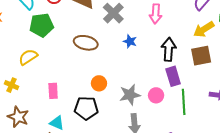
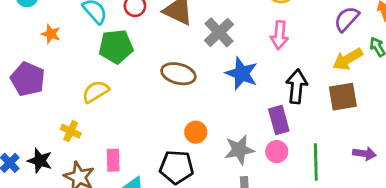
blue star: (130, 41) -> (242, 73), size x1.6
purple rectangle: (173, 76) -> (279, 120), moved
pink rectangle: (53, 91) -> (113, 160), moved

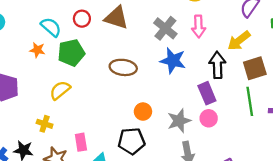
gray cross: (219, 32) -> (165, 28), moved
orange star: (51, 34) -> (37, 50), moved
yellow arrow: (348, 59) -> (239, 41), moved
green line: (316, 162) -> (250, 101), moved

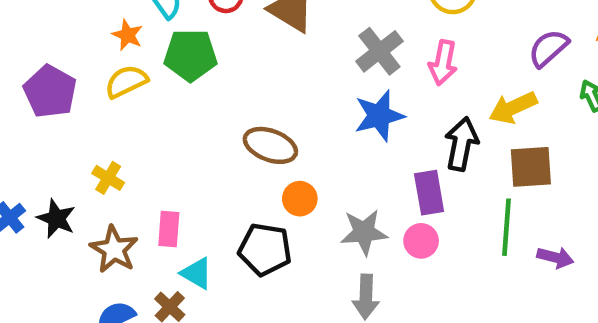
blue star: (173, 61) -> (379, 116), turned 30
brown ellipse: (123, 67) -> (270, 145), moved
yellow semicircle: (60, 90) -> (126, 82), moved

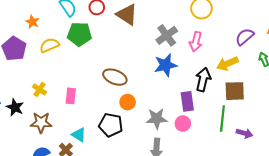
orange star: (128, 35) -> (32, 22), moved
pink rectangle: (169, 229) -> (71, 96), moved
brown star: (114, 249) -> (41, 123), turned -30

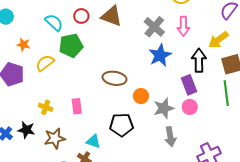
orange circle: (128, 102) -> (141, 96), moved

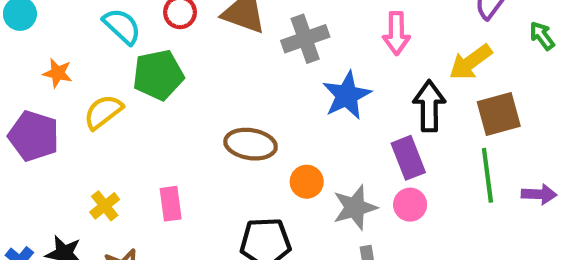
gray cross: (154, 27) -> (305, 39), moved, turned 30
yellow cross: (46, 107) -> (105, 206), turned 32

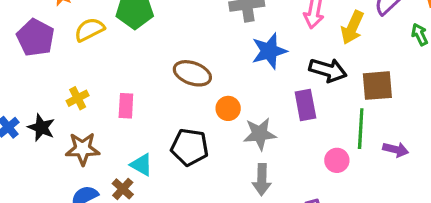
yellow arrow: (471, 62) -> (352, 27), moved, turned -40
black arrow: (429, 106) -> (328, 70), turned 96
pink circle: (410, 205) -> (337, 160), moved

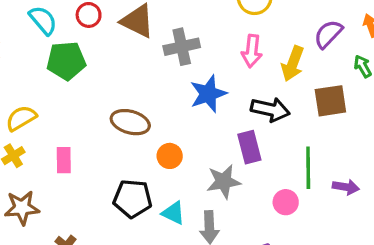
yellow semicircle: (89, 30) -> (21, 118), moved
brown square: (377, 86) -> (330, 101), moved
gray star: (260, 134) -> (224, 182), moved
cyan triangle: (141, 165) -> (173, 213), moved

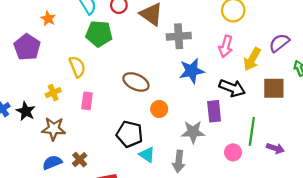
yellow semicircle: (21, 118) -> (77, 67), moved, turned 90
cyan triangle: (173, 213) -> (147, 155), moved

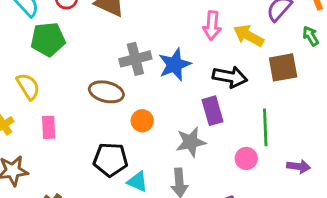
gray cross: (179, 36) -> (135, 59), moved
yellow arrow: (252, 59) -> (249, 36), turned 100
purple arrow: (275, 148) -> (299, 166), moved

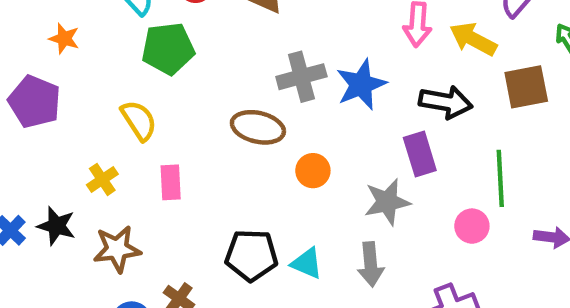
black pentagon: (111, 160) -> (251, 255), moved

